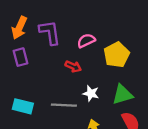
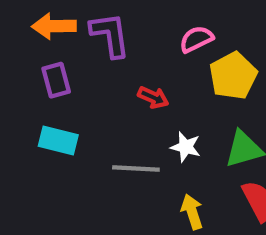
orange arrow: (19, 28) -> (54, 26), turned 65
pink semicircle: (86, 41) -> (196, 39), moved
cyan rectangle: (23, 106) -> (58, 141), moved

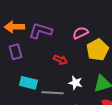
purple L-shape: (110, 35) -> (40, 31), turned -65
cyan rectangle: (58, 141) -> (28, 83), moved

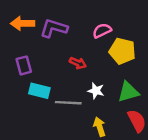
yellow pentagon: (97, 50) -> (122, 51), turned -30
purple rectangle: (15, 52) -> (24, 65), moved

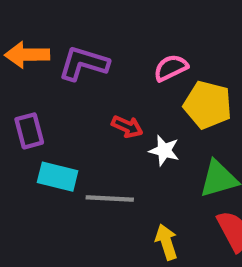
white star: (96, 91) -> (164, 151), moved

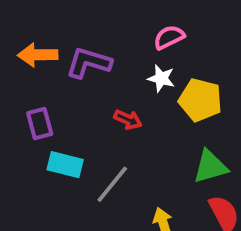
pink semicircle: (171, 68) -> (169, 37), moved
white star: (164, 151) -> (161, 78), moved
gray line: (110, 198) -> (112, 184), turned -54

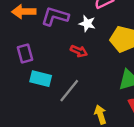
white star: (161, 78) -> (87, 24), moved

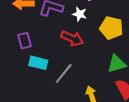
red arrow: (79, 51) -> (72, 38), size x1.5

